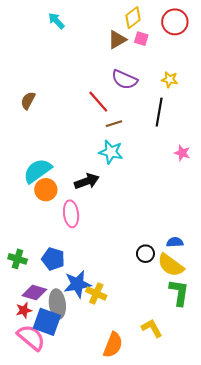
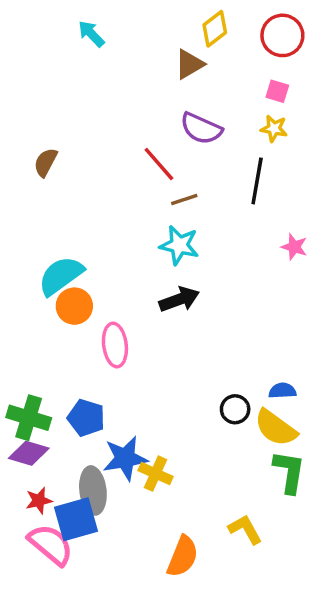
pink square: (141, 39) -> (277, 91), moved
black arrow: (87, 181) -> (179, 299), moved
green cross: (18, 259) -> (29, 418), size x1.4
purple diamond: (34, 292) -> (29, 453), moved
blue square: (47, 322) -> (76, 519), turned -36

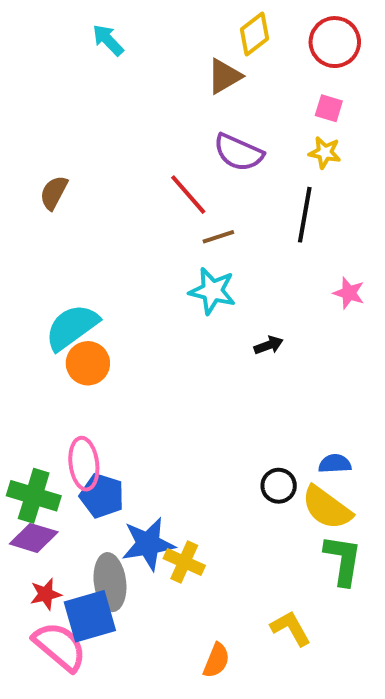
black arrow: (179, 299) -> (269, 345), moved, size x0.6
pink ellipse: (115, 345) -> (84, 464), moved
orange semicircle: (183, 556) -> (216, 660), size x0.7

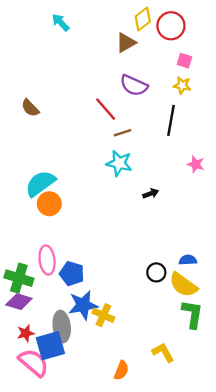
red circle: (335, 42) -> (171, 26), moved
brown semicircle: (54, 193) -> (30, 108), turned -72
blue pentagon: (102, 496) -> (72, 274), moved

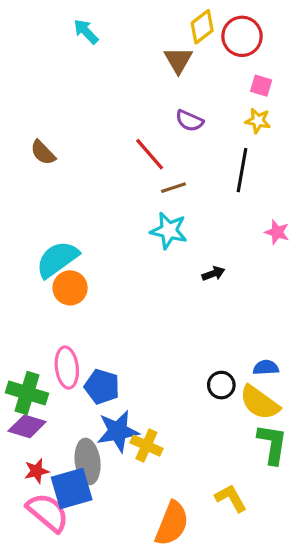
brown triangle: (126, 43) -> (178, 60), turned -30
purple semicircle: (134, 85) -> (189, 121), size x0.7
orange semicircle: (121, 370) -> (172, 524), size x1.6

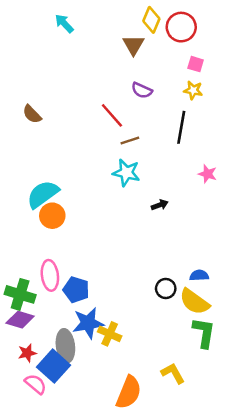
yellow diamond: (202, 27) -> (151, 20), turned -30
blue square: (72, 489) -> (53, 366), turned -32
pink semicircle: (48, 512) -> (36, 384), size x0.7

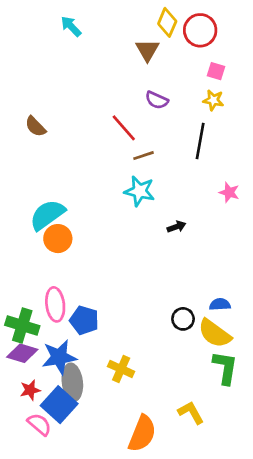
blue star: (88, 323) -> (59, 357), moved

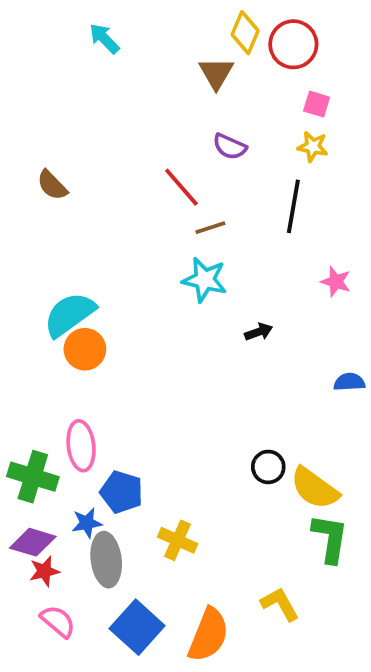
blue semicircle: (220, 304) -> (349, 382), moved
blue pentagon: (84, 320) -> (122, 492), moved
purple diamond: (22, 353) -> (33, 542), moved
blue star: (59, 357) -> (87, 523), size x0.6
blue square: (59, 405) -> (137, 627), moved

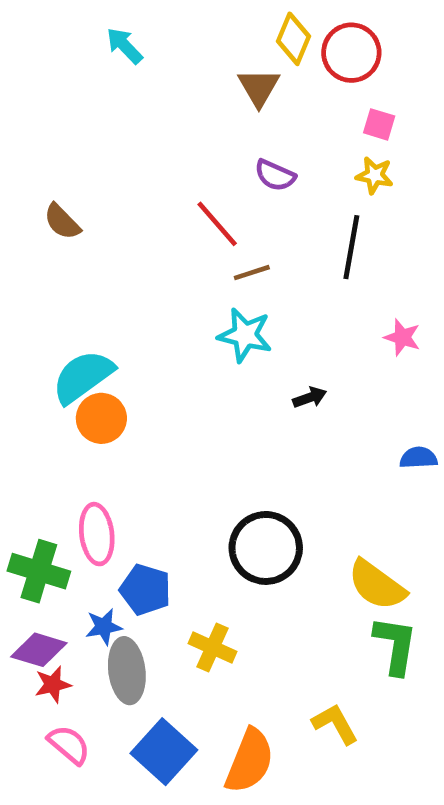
black circle: (268, 467) -> (266, 548), moved, size x1.8

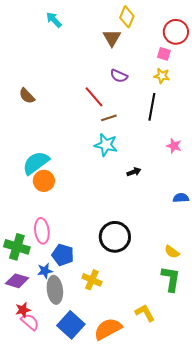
red circle: (351, 53) -> (176, 32), moved
yellow semicircle: (377, 585) -> (172, 252), moved, size x0.6
red star: (53, 685) -> (23, 310), moved
orange semicircle: (250, 761) -> (108, 329), turned -140

